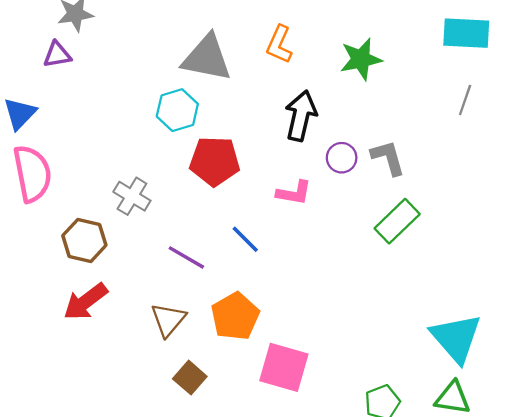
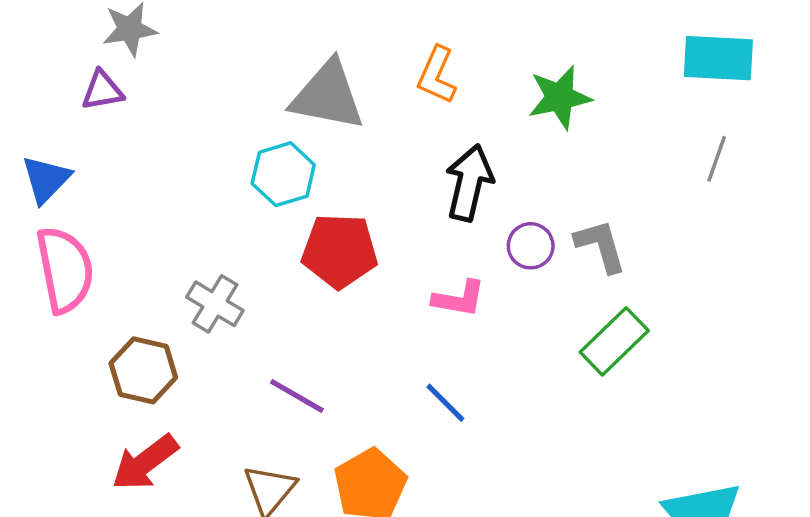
blue line: (245, 239) -> (445, 403), moved

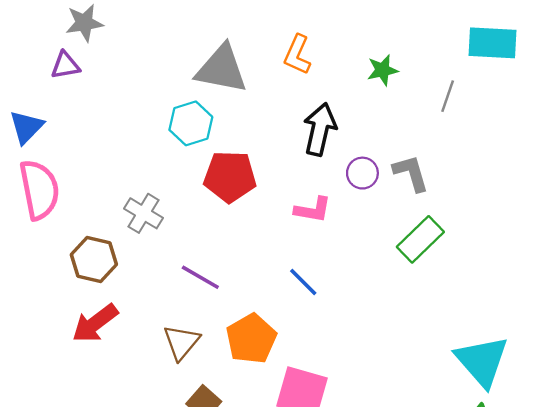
green star: (560, 97) -> (383, 70), size x0.7
gray line: (717, 159) -> (448, 96), moved

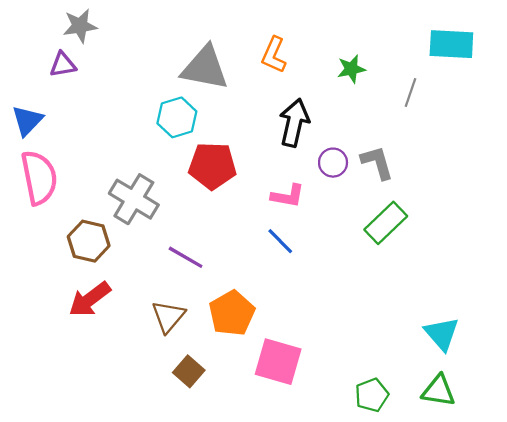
gray cross: (144, 213) -> (134, 199), size x1.4
blue line: (303, 282) -> (280, 241), moved
cyan triangle: (482, 361) -> (442, 334), size x0.7

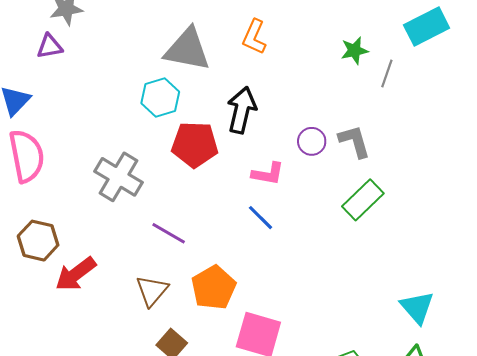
cyan rectangle: (451, 44) -> (427, 26), turned -30
green star: (351, 69) -> (354, 51), moved
black arrow: (294, 123) -> (242, 110), moved
brown hexagon: (89, 241) -> (38, 241), moved

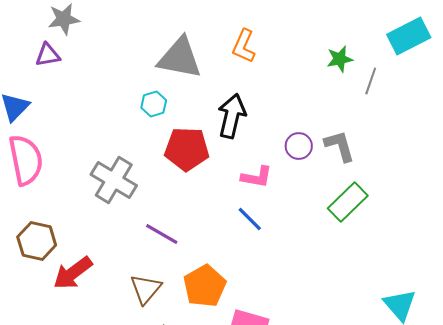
cyan hexagon: (160, 98) -> (154, 104), size x0.7

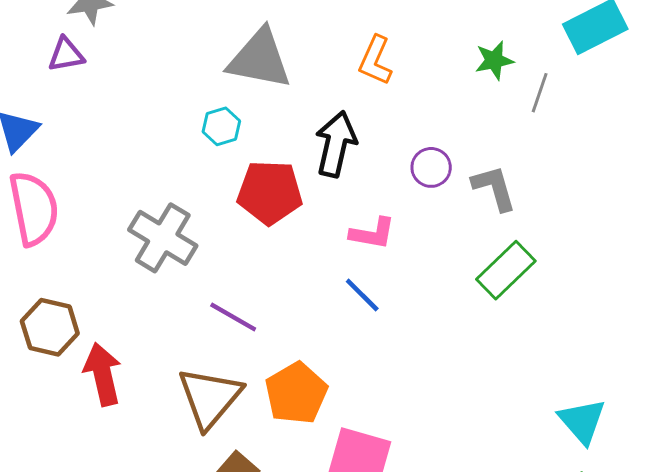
orange L-shape: (244, 46) -> (375, 60), moved
purple circle: (299, 146) -> (431, 167), moved
red arrow: (73, 273) -> (103, 374), turned 114
brown triangle: (146, 289) -> (210, 398), size x1.4

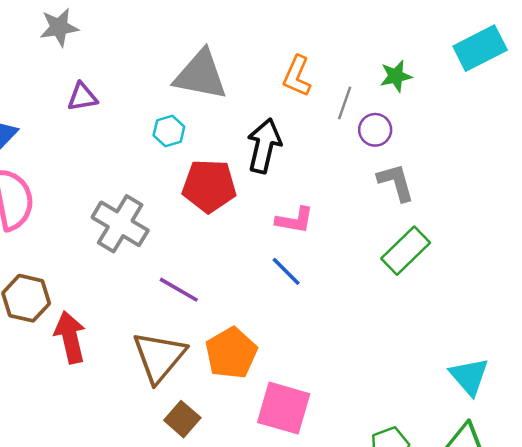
purple triangle: (66, 55) -> (82, 97), moved
gray line: (540, 93) -> (345, 103), moved
purple circle: (431, 167) -> (375, 130), moved

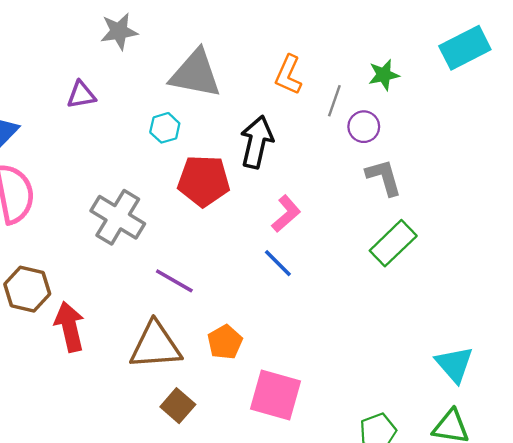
gray star: (59, 27) -> (119, 31), moved
pink L-shape: (295, 220) -> (286, 214), turned -51
orange pentagon: (231, 353) -> (225, 342), size x0.7
brown triangle: (159, 357) -> (155, 346), turned 46

